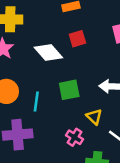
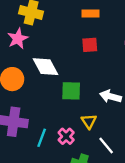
white diamond: (48, 53) -> (45, 67), moved
cyan line: (36, 101) -> (42, 138), moved

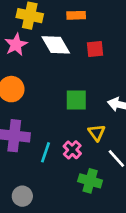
orange rectangle: (90, 13) -> (76, 15), moved
white diamond: (45, 67) -> (56, 45), moved

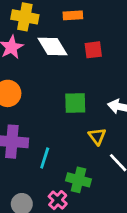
pink cross: (72, 150) -> (58, 200), moved
green cross: (90, 181) -> (78, 180), moved

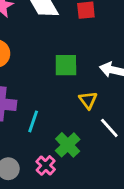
green cross: (78, 180) -> (68, 145), turned 30

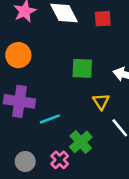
cyan line: (33, 121) -> (50, 119), turned 48

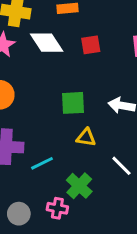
yellow triangle: (101, 101) -> (86, 138), moved, turned -42
pink cross: (60, 160) -> (57, 208), turned -30

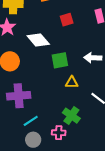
white diamond: (47, 43) -> (38, 40), moved
cyan line: (42, 163) -> (31, 121), moved

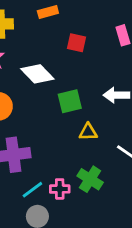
red square: (67, 20) -> (76, 43), turned 32
pink cross: (59, 133) -> (60, 189), moved

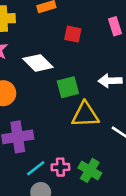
yellow triangle: (88, 132) -> (85, 115), size x1.6
green cross: (90, 179) -> (90, 170), moved

